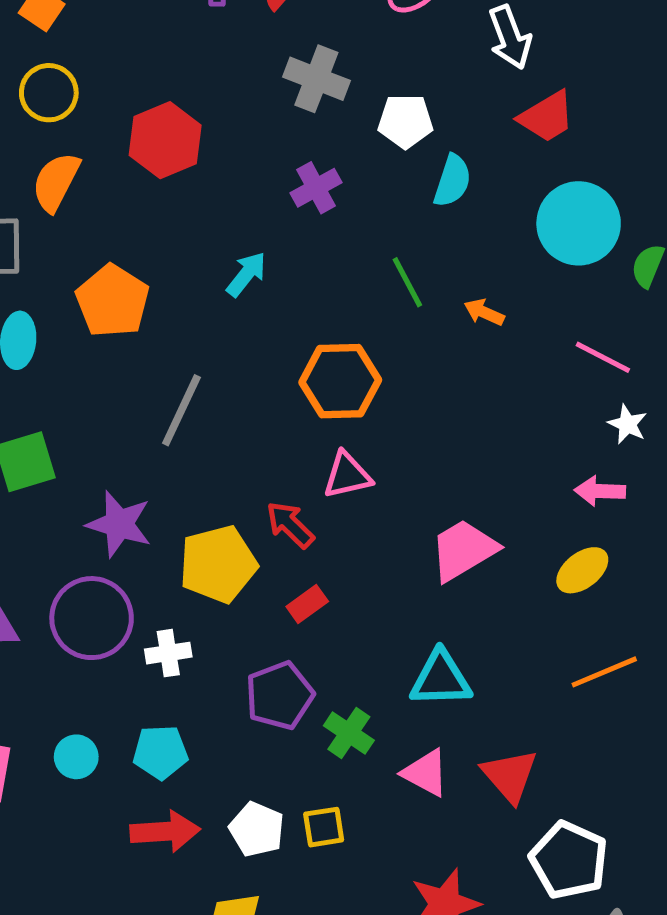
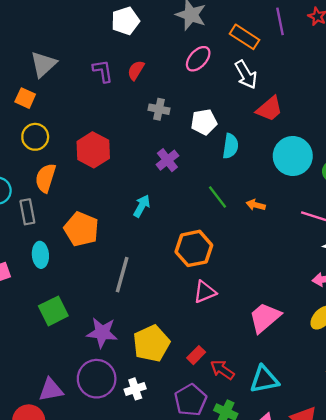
gray cross: (316, 79) -> (159, 109), size x0.7
red arrow: (290, 525) -> (222, 370), moved

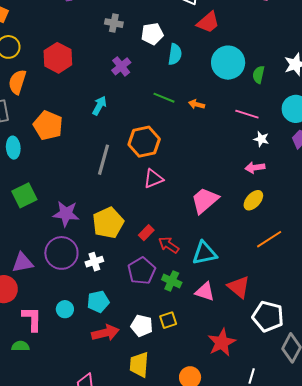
green line: (217, 197) -> (164, 98), turned -30
gray line: (122, 275) -> (104, 160), moved

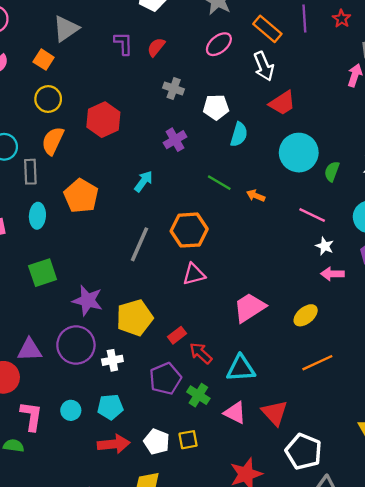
pink arrow: (255, 168) -> (332, 274), moved

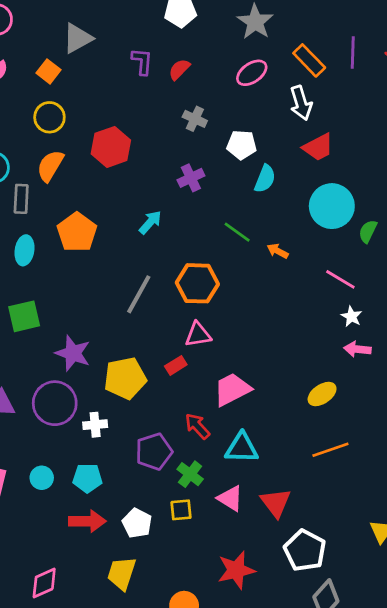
pink trapezoid: (250, 308) -> (232, 389), moved
red rectangle: (177, 335) -> (176, 365), moved
yellow square: (188, 440) -> (181, 510), moved

